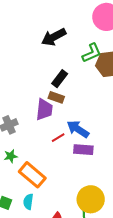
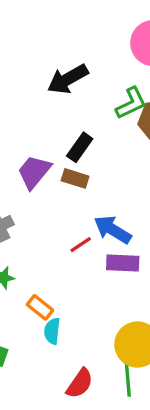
purple trapezoid: (44, 110) -> (34, 172), moved, turned -145
orange rectangle: (32, 175) -> (40, 307), size x0.6
cyan semicircle: (28, 202) -> (52, 331), moved

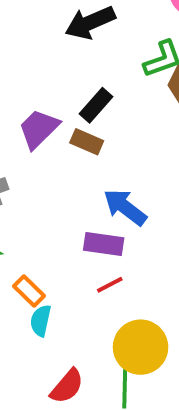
red line: (81, 245) -> (110, 285), moved
purple rectangle: (123, 263) -> (104, 244), moved

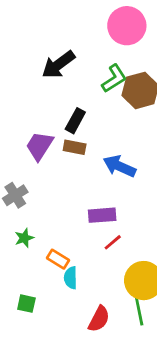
blue arrow: (125, 207) -> (119, 166), moved

